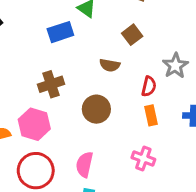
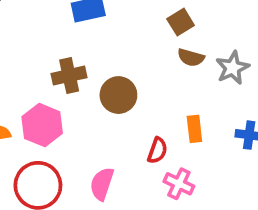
brown semicircle: (110, 65) -> (191, 58), moved
red semicircle: (149, 86) -> (157, 150), moved
brown circle: (96, 109) -> (118, 95), moved

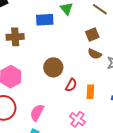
brown cross: (69, 76) -> (15, 37), moved
red semicircle: (157, 150) -> (71, 85), moved

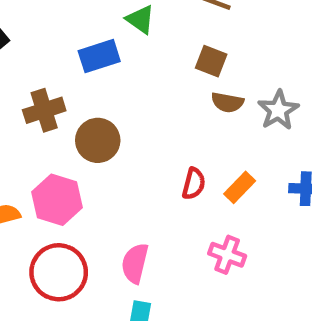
brown square: (92, 34) -> (211, 61), turned -32
brown circle: (53, 67) -> (98, 140), moved
orange rectangle: (90, 92) -> (240, 187), turned 56

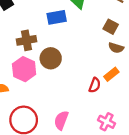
orange rectangle: (240, 187) -> (111, 74), moved
pink hexagon: (57, 200) -> (24, 69), moved

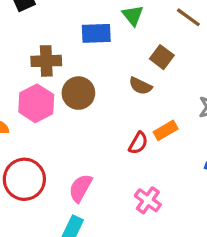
brown square: (111, 27) -> (162, 57), moved
brown semicircle: (116, 48) -> (140, 86), moved

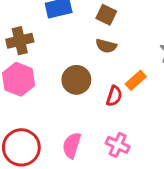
brown square: (162, 57) -> (106, 15), moved
brown circle: (78, 93) -> (76, 80), moved
pink cross: (148, 200) -> (118, 145), moved

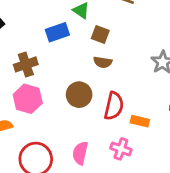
orange rectangle: (136, 80) -> (140, 121), moved, turned 60
red semicircle: (114, 96) -> (114, 106), size x1.5

